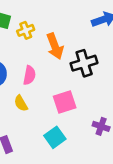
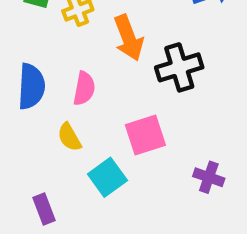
cyan square: (55, 137) -> (107, 177), moved

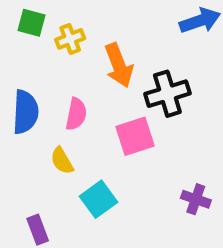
pink square: (145, 135) -> (135, 136), moved

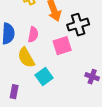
yellow semicircle: (62, 161) -> (26, 58), size x1.5
purple rectangle: (38, 230) -> (14, 92), turned 32

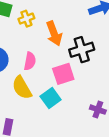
cyan square: (44, 77) -> (51, 98), moved

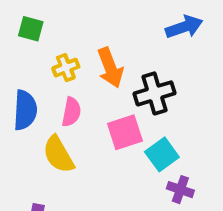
yellow cross: (26, 19) -> (66, 68), moved
cyan square: (51, 98) -> (162, 154), moved

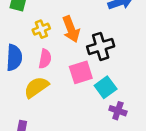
yellow semicircle: (58, 154) -> (36, 87), turned 85

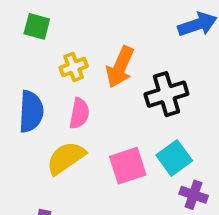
orange arrow: (71, 29) -> (120, 67), turned 45
pink square: (81, 72) -> (128, 166), moved

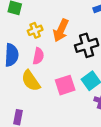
yellow semicircle: (66, 158) -> (31, 81), turned -90

